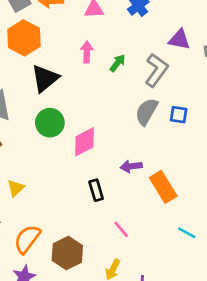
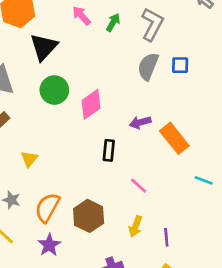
pink arrow: (87, 52) -> (81, 16), turned -36
black rectangle: (96, 190) -> (109, 150), turned 30

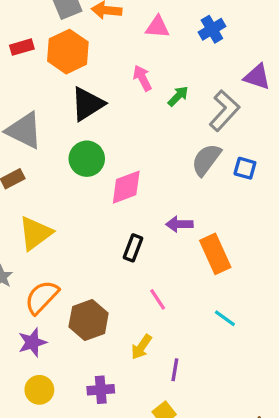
yellow triangle: (29, 159) -> (35, 233), size x1.6
cyan line: (204, 180) -> (225, 318), moved

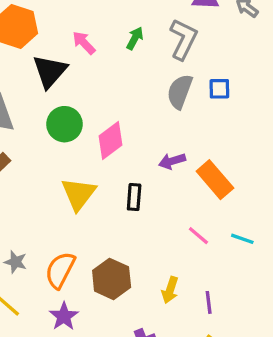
pink arrow: (142, 78) -> (84, 43), moved
yellow triangle: (35, 233) -> (79, 194), moved
pink line: (158, 299) -> (198, 236), moved

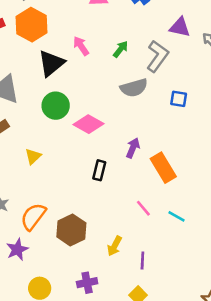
gray semicircle: (180, 92) -> (134, 88), moved, turned -136
pink diamond: (110, 141) -> (89, 124), turned 56
purple arrow: (172, 161) -> (133, 148), turned 120
yellow triangle: (79, 194) -> (33, 156), moved, size x0.6
purple star: (64, 316) -> (17, 249), moved

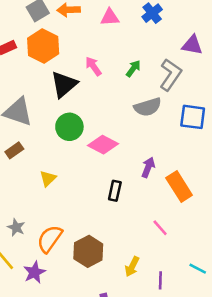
blue square: (179, 99) -> (193, 117), size x1.5
cyan line: (176, 216) -> (198, 269), moved

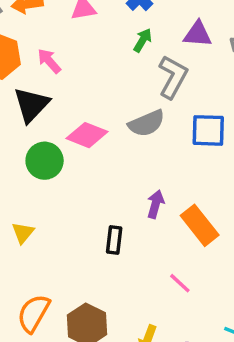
pink arrow: (93, 66) -> (49, 61), moved
green arrow: (133, 69) -> (143, 40), moved
pink diamond: (103, 145) -> (87, 135), moved

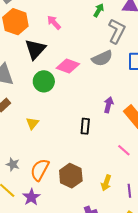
pink arrow: (49, 61) -> (54, 22), moved

